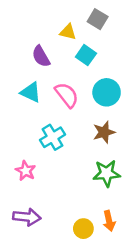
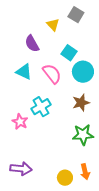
yellow triangle: (68, 32) -> (53, 25), turned 32
cyan square: (86, 55) -> (69, 53), moved
pink star: (26, 171) -> (20, 122), moved

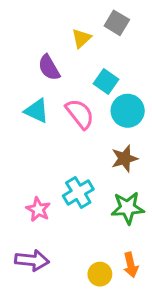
yellow triangle: (53, 25) -> (81, 38), turned 32
cyan cross: (41, 107) -> (78, 192), moved
pink star: (20, 122) -> (38, 209), moved

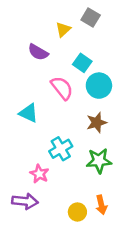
purple semicircle: (49, 68) -> (38, 52), turned -30
cyan triangle: (37, 111) -> (29, 113), moved
pink star: (38, 209) -> (39, 174), moved

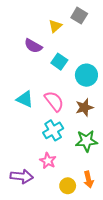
cyan square: (82, 63) -> (59, 62), moved
pink semicircle: (62, 88) -> (54, 101), moved
pink star: (39, 174) -> (48, 161), moved

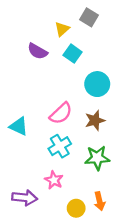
cyan square: (59, 62) -> (73, 54), moved
cyan triangle: (25, 99) -> (19, 126), moved
pink semicircle: (54, 101) -> (61, 113), turned 85

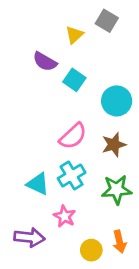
cyan square: (73, 54) -> (74, 80), moved
cyan triangle: (19, 126) -> (38, 184), moved

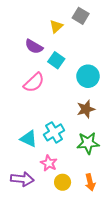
pink semicircle: (73, 136) -> (34, 83), moved
yellow circle: (91, 250) -> (63, 182), moved

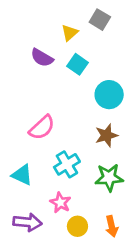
cyan square: (56, 60) -> (77, 64), moved
pink semicircle: (34, 83) -> (42, 128), moved
cyan triangle: (29, 139) -> (22, 175), moved

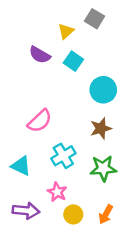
orange arrow: (112, 226) -> (106, 214), turned 42

